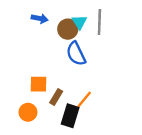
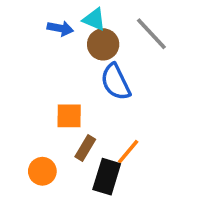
cyan triangle: (80, 22) -> (94, 19), moved, turned -35
gray line: (99, 22) -> (151, 34), turned -45
orange square: (39, 84) -> (69, 116), moved

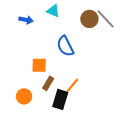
blue arrow: (60, 28) -> (26, 20), moved
gray line: (151, 34) -> (106, 19), moved
brown circle: (103, 44) -> (89, 19), moved

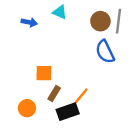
gray line: (106, 19) -> (119, 21), turned 50
blue semicircle: (65, 46) -> (105, 52), moved
black rectangle: (60, 99) -> (68, 112), turned 54

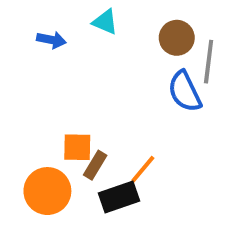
gray line: (119, 21) -> (209, 62), moved
orange square: (44, 73) -> (77, 147), moved
orange circle: (27, 108) -> (47, 191), size x1.5

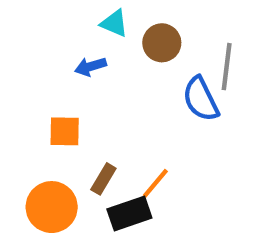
brown circle: (177, 38) -> (162, 43), moved
blue arrow: (51, 40) -> (91, 67), moved, turned 152
orange square: (77, 147) -> (65, 131), moved

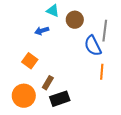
orange square: (65, 131) -> (30, 61), turned 35
orange line: (155, 183) -> (102, 72), moved, turned -35

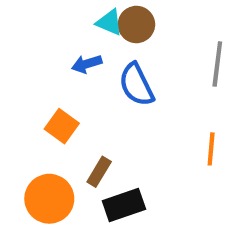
brown circle: (75, 20) -> (136, 24), moved
blue semicircle: (93, 46) -> (136, 85), moved

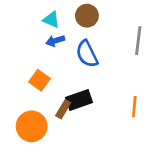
cyan triangle: (109, 22) -> (51, 20), moved
orange line: (211, 149) -> (134, 107), moved
black rectangle: (124, 205) -> (79, 100), moved

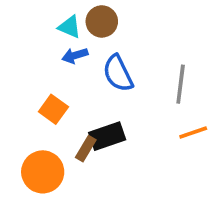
brown circle: (87, 16) -> (102, 21), moved
gray line: (138, 41) -> (181, 84), moved
orange line: (134, 107) -> (193, 133), moved, turned 66

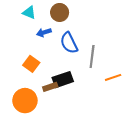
cyan triangle: (70, 27) -> (29, 12), moved
gray line: (181, 84) -> (92, 57), moved
brown rectangle: (86, 149) -> (50, 87), turned 40

